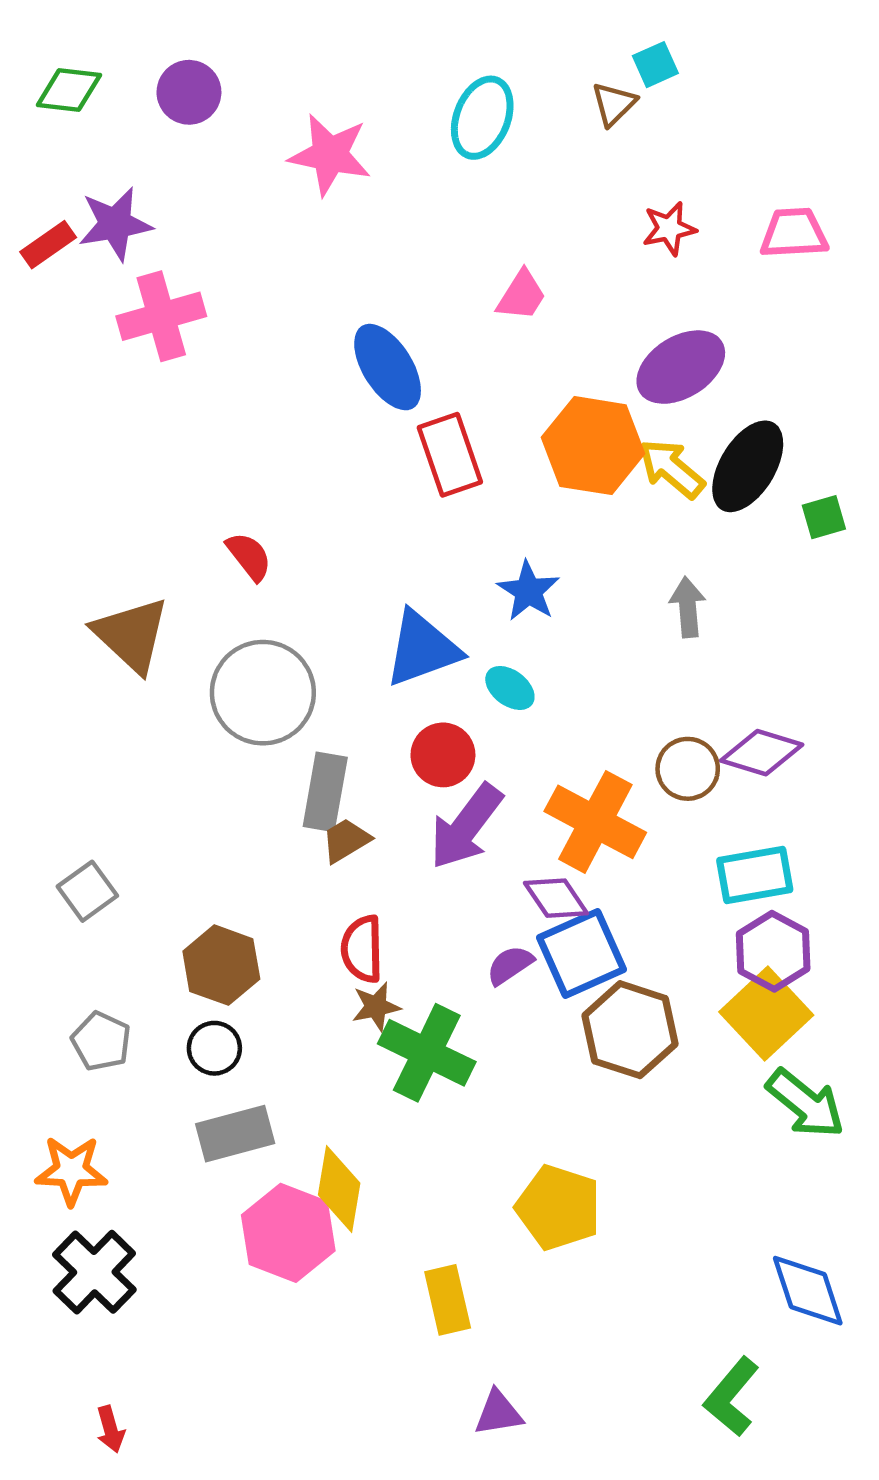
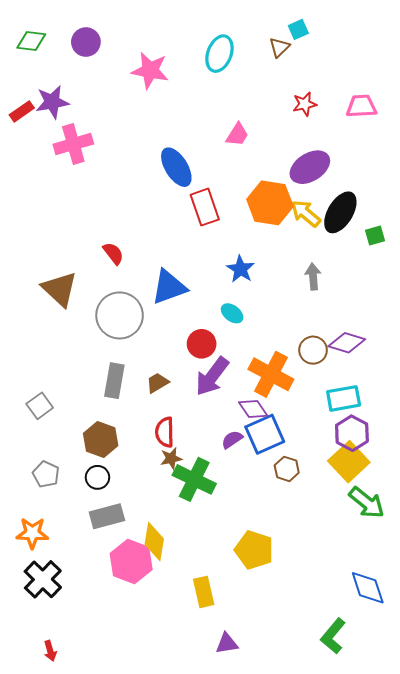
blue triangle: (422, 649) -> (169, 287), moved
gray rectangle: (325, 792) -> (114, 381), moved
brown hexagon: (630, 1030) -> (287, 469), size x0.6

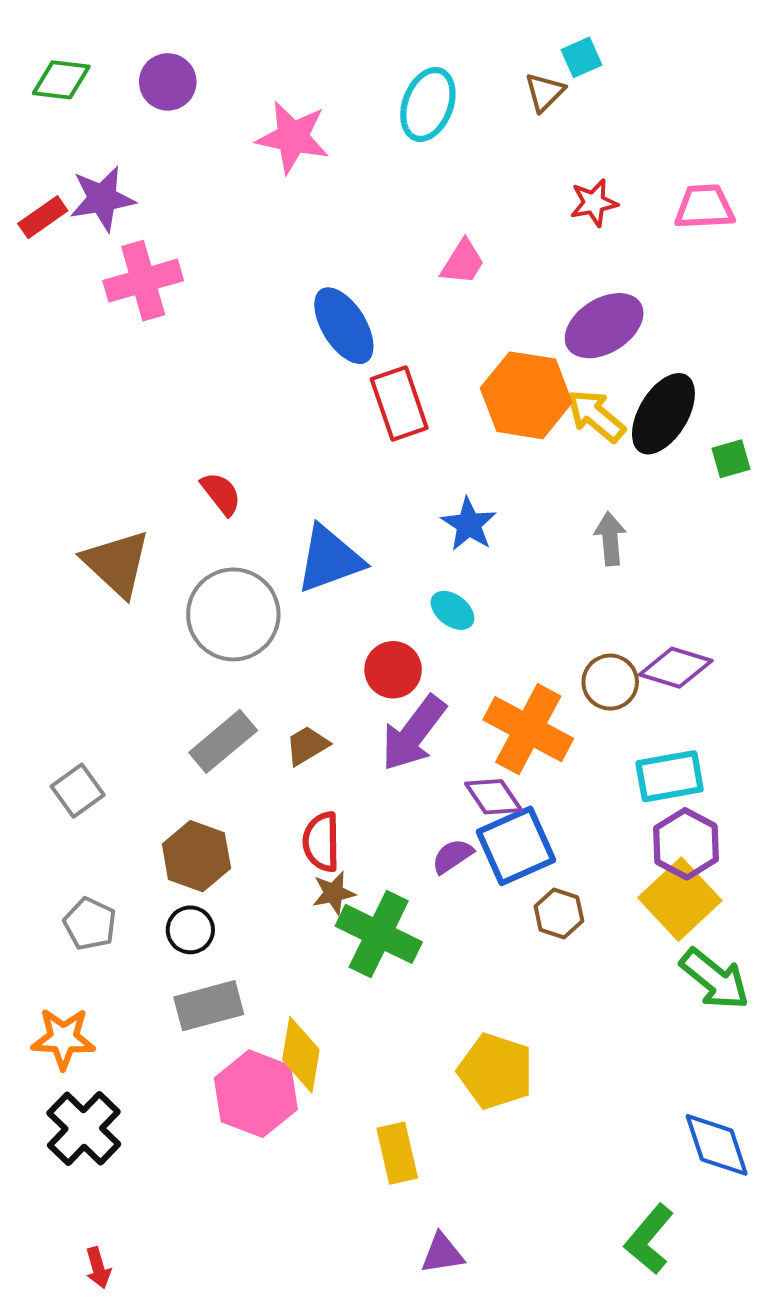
gray rectangle: (114, 381) -> (223, 741), turned 40

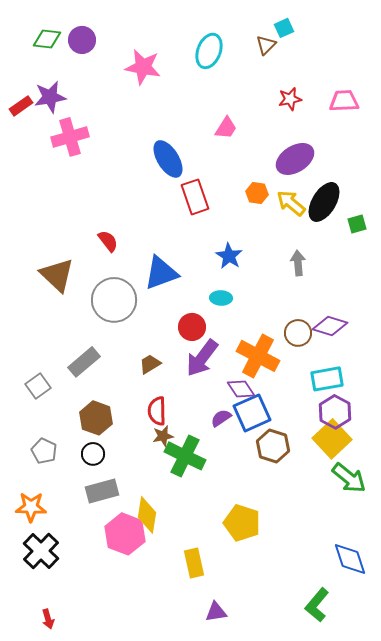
green diamond: (61, 80) -> (47, 39), moved
orange hexagon: (526, 395) -> (257, 193), size x0.5
cyan ellipse: (452, 610) -> (221, 298), turned -35
gray rectangle: (223, 741) -> (84, 362), moved
brown hexagon: (559, 913) -> (273, 446), size x1.4

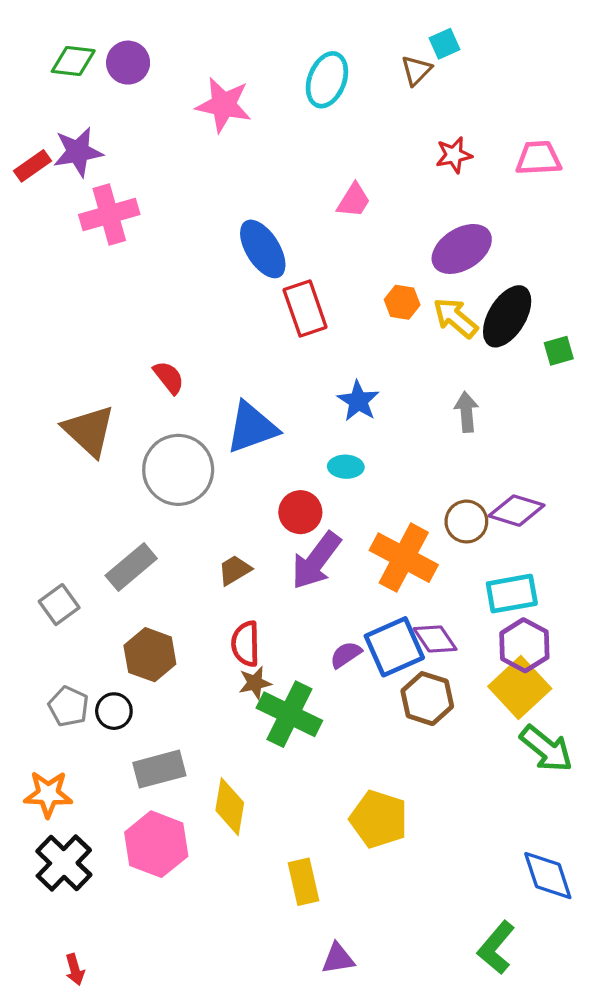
purple diamond: (241, 389) -> (435, 639), moved
black circle: (93, 454) -> (114, 711), moved
pink hexagon: (125, 534) -> (156, 844), moved

